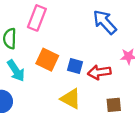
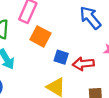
orange square: (47, 60) -> (40, 36), moved

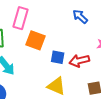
blue arrow: (90, 18) -> (80, 17), size x0.7

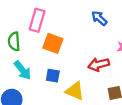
blue square: (58, 57) -> (53, 76), moved

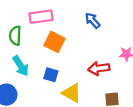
blue arrow: (99, 18) -> (93, 20), moved
pink rectangle: (37, 20) -> (41, 17), turned 60

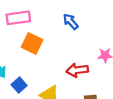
blue square: (51, 75) -> (19, 85), moved, turned 32

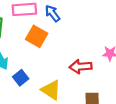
blue arrow: (71, 22) -> (52, 13), moved

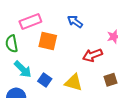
blue arrow: (52, 13) -> (75, 22), moved

